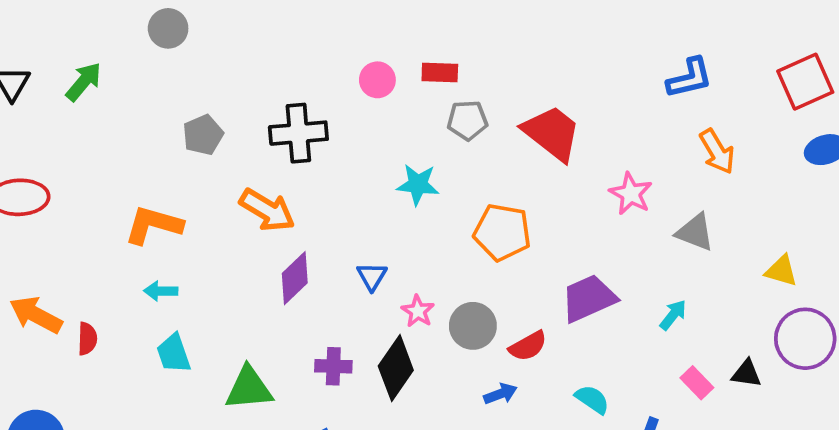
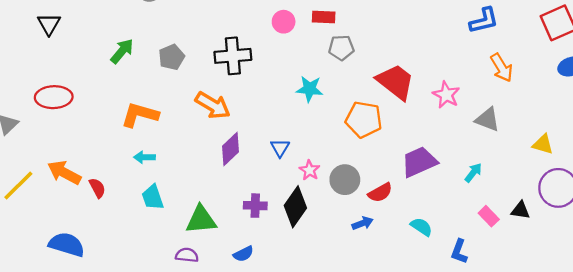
green arrow: (84, 82) -> (122, 51), moved
red trapezoid: (552, 133) -> (396, 82), moved
red semicircle: (87, 339) -> (97, 188), turned -30

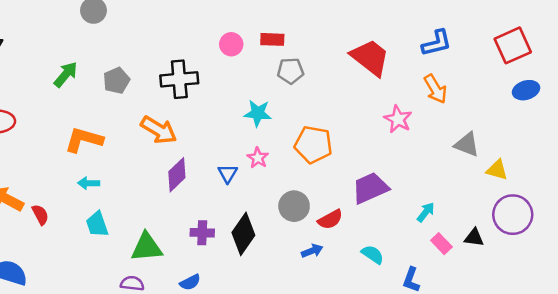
orange arrow: (502, 68) -> (435, 89), moved
red trapezoid: (396, 82) -> (370, 58), moved
gray triangle: (487, 120) -> (467, 145), moved
pink star: (309, 170) -> (258, 158), moved
cyan arrow: (473, 173) -> (426, 212), moved

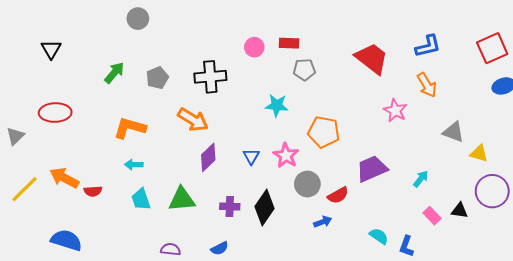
pink star: (258, 158) -> (286, 155), moved, size x1.4
cyan arrow: (426, 212) -> (421, 179), moved
red semicircle: (40, 215) -> (93, 191), turned 114
green triangle: (147, 247) -> (182, 199), moved
cyan semicircle: (373, 254) -> (379, 236), moved

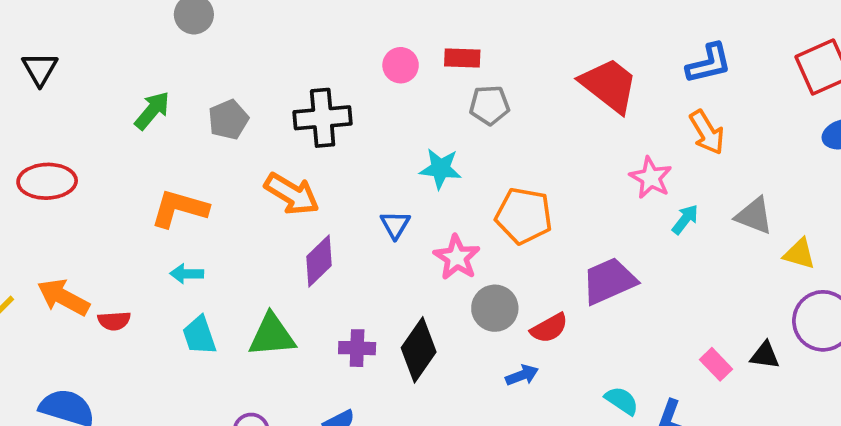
blue triangle: (251, 156) -> (395, 225), moved
cyan arrow: (421, 179) -> (685, 219), moved

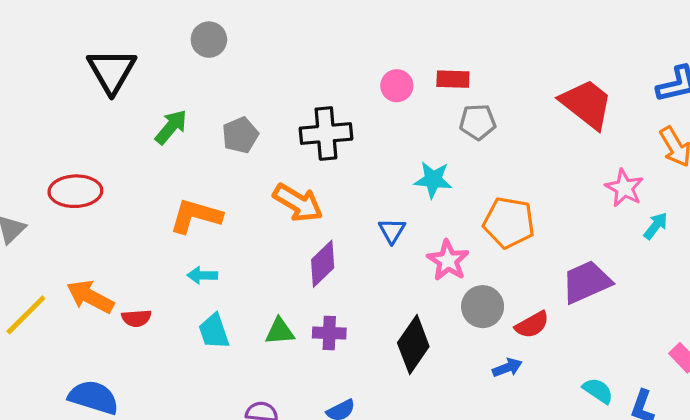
black triangle: (40, 69) -> (112, 71), moved, size x1.5
green triangle: (272, 335) -> (280, 331), size x0.7
purple cross: (357, 348) -> (329, 333), moved

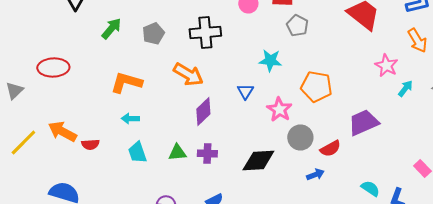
gray pentagon: (478, 122) -> (297, 26), turned 30
black diamond: (413, 345) -> (258, 160), turned 52

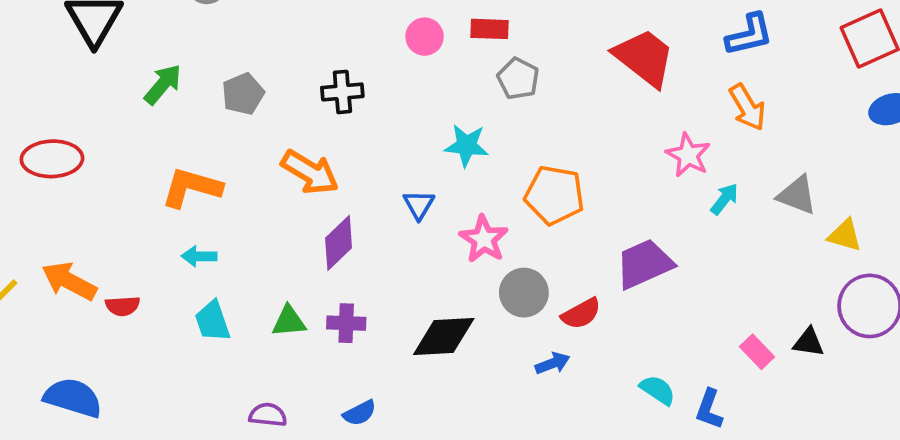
black cross: (205, 32) -> (342, 92), size x0.7

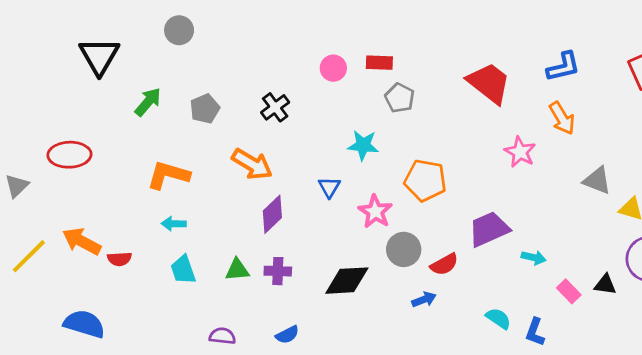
black cross: (342, 92) -> (275, 107), turned -32
cyan arrow: (724, 199) -> (534, 258), moved, turned 65

